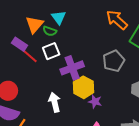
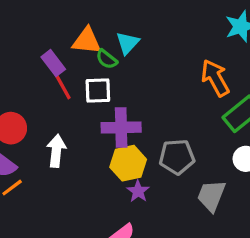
orange triangle: (34, 24) -> (87, 41), turned 36
gray pentagon: (114, 61) -> (177, 157), moved
white arrow: (55, 102) -> (56, 151), moved

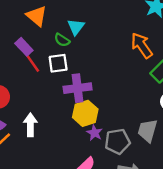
orange triangle: (87, 41) -> (37, 16), moved, turned 40
white arrow: (56, 151) -> (30, 125), moved
gray pentagon: (177, 157) -> (117, 141), moved

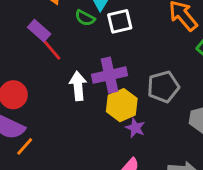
white square: (58, 63) -> (120, 21), moved
white arrow: (30, 125) -> (78, 86), moved
gray pentagon: (117, 141) -> (163, 87), moved

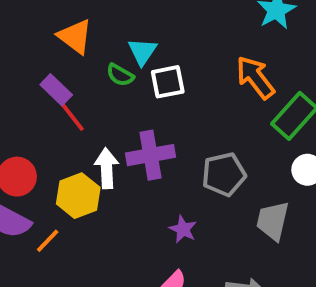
yellow hexagon: (122, 105) -> (78, 196), moved
orange line: (25, 146) -> (48, 241), moved

